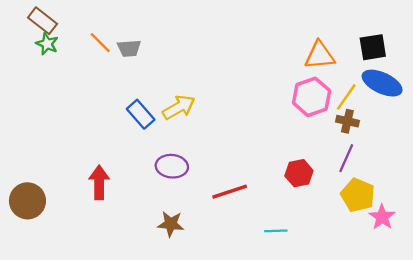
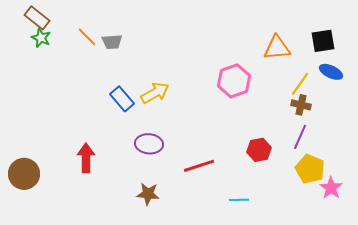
blue ellipse: (382, 83) -> (331, 72), size x0.7
pink hexagon: (312, 97) -> (234, 81), moved

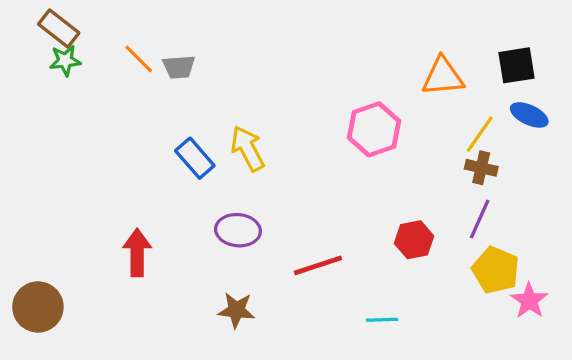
green star: (41, 38) -> (65, 61), turned -30
yellow arrow: (155, 93) -> (248, 149), turned -88
brown circle: (24, 174) -> (38, 307), moved

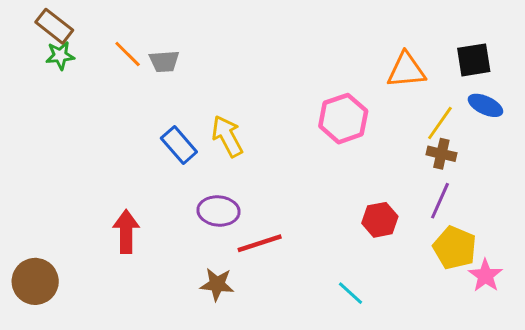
red line: (318, 265) -> (260, 243), moved
cyan line: (382, 320) -> (351, 293), turned 44

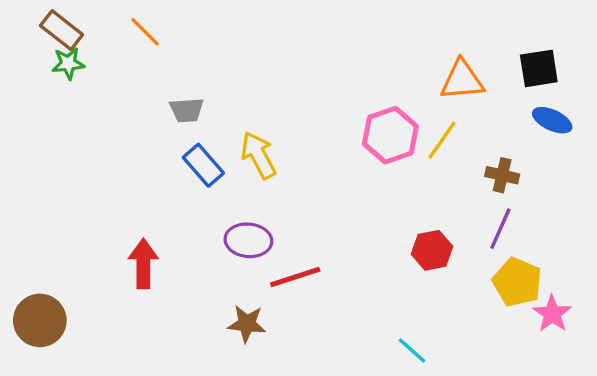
orange line: (128, 54) -> (145, 32), moved
gray trapezoid: (164, 61) -> (187, 110), moved
yellow line: (440, 123) -> (442, 140), moved
cyan line: (351, 293) -> (412, 350), moved

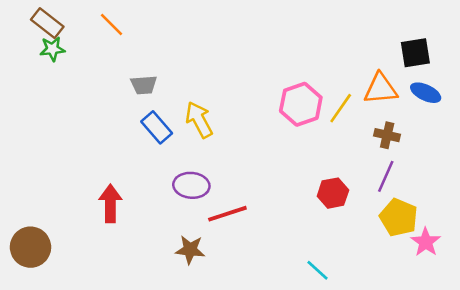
orange triangle: (462, 80) -> (381, 89), moved

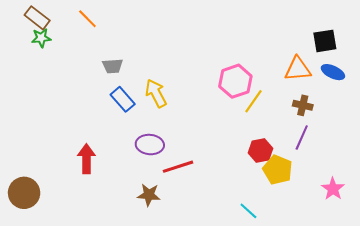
yellow line: (341, 108) -> (253, 101), moved
yellow pentagon: (399, 218) -> (278, 170), moved

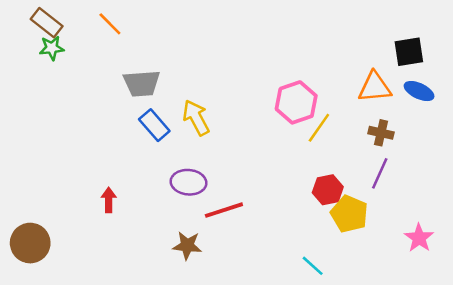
gray trapezoid: (113, 66) -> (142, 83), size x1.4
red arrow: (86, 159) -> (109, 200), size x0.7

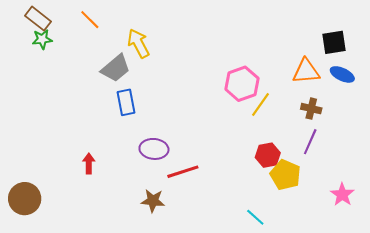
gray trapezoid: (142, 83) -> (116, 68), turned -36
yellow arrow: (196, 118) -> (138, 43), moved
blue rectangle: (154, 125) -> (126, 102), turned 30

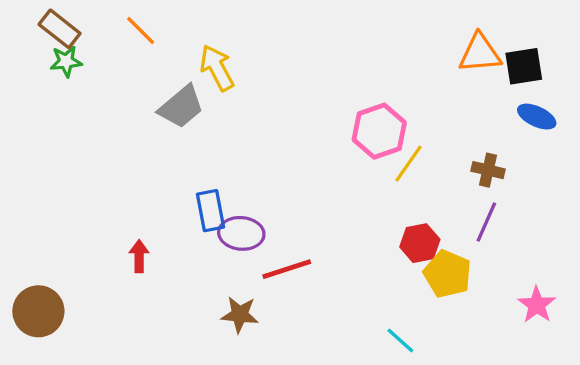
orange triangle: (306, 71) -> (480, 53), moved
blue rectangle: (126, 102) -> (210, 211), moved

